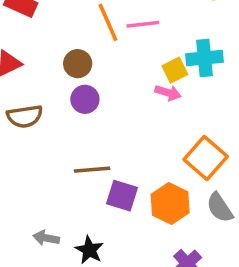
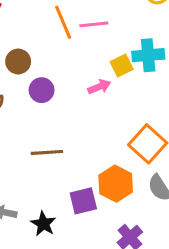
brown circle: (78, 64) -> (18, 61), moved
pink arrow: (168, 93) -> (99, 87), moved, turned -40
purple square: (122, 196) -> (83, 201), moved, turned -32

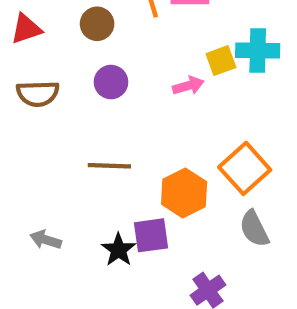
brown circle: (18, 61) -> (97, 24), moved
orange hexagon: (116, 184) -> (184, 193), moved
black star: (43, 224) -> (119, 250), moved

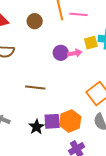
purple circle: (111, 82) -> (61, 53), moved
orange hexagon: (184, 193) -> (70, 121), moved

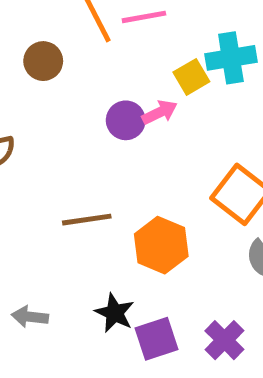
purple square: (52, 121) -> (156, 339), moved
orange hexagon: (70, 121) -> (161, 245), moved

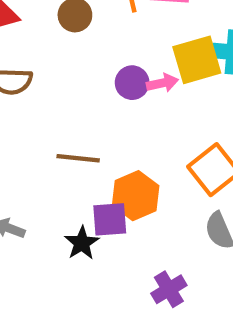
yellow square: (191, 77) -> (197, 60), size x1.6
purple square: (156, 339) -> (110, 219), moved

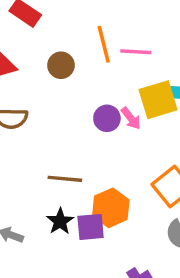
pink arrow: (162, 83) -> (131, 118), turned 65
black star: (82, 243) -> (60, 221), moved

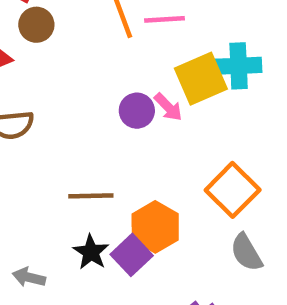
brown circle: (61, 65) -> (36, 25), moved
purple square: (91, 227) -> (132, 255), turned -32

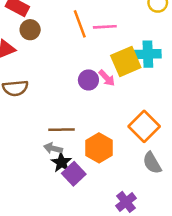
purple square: (132, 255) -> (74, 174), moved
gray arrow: (29, 277) -> (53, 148), moved

